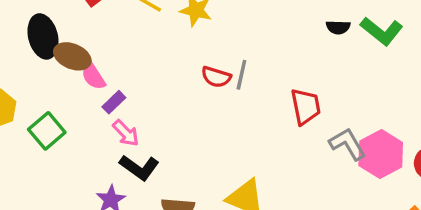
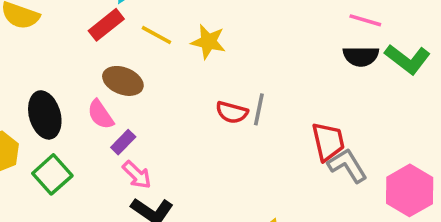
black semicircle: (338, 27) -> (361, 56), size x1.4
black ellipse: (43, 36) -> (45, 115), moved
brown ellipse: (72, 56) -> (123, 81), moved
gray L-shape: (348, 144) -> (347, 166), moved

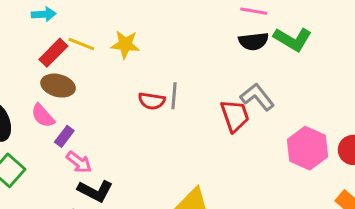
red rectangle: (106, 25) -> (53, 53), moved
gray L-shape: (347, 166) -> (257, 97), moved

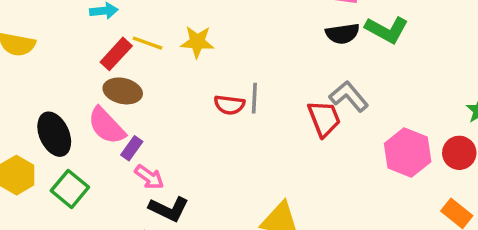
pink semicircle: (43, 116) -> (106, 126), size x1.4

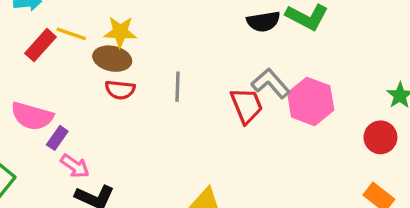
brown ellipse: (123, 91) -> (112, 59), moved
red semicircle: (229, 105) -> (120, 90), moved
pink semicircle: (106, 126) -> (32, 116), turned -30
pink hexagon: (408, 153) -> (311, 101), moved

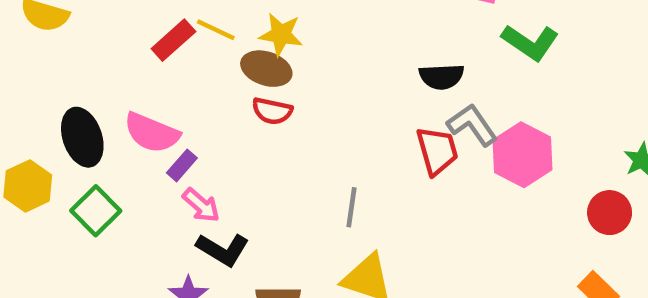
black semicircle: (263, 21) -> (442, 77), moved
gray line: (177, 87) -> (351, 207), moved

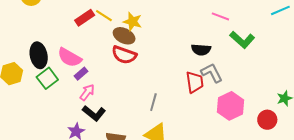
red semicircle: (272, 111) -> (124, 55), size x1.4
pink hexagon: (522, 155) -> (230, 106), moved
pink arrow: (201, 205) -> (87, 92), turned -102
green square: (96, 211) -> (47, 78), moved

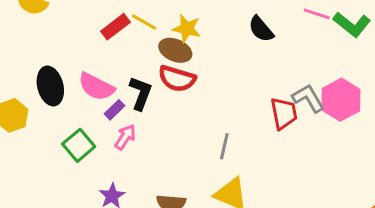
green L-shape: (242, 40) -> (352, 24), moved
black semicircle: (201, 50) -> (261, 29), moved, turned 48
green square: (47, 78) -> (79, 145), moved
pink hexagon: (230, 106) -> (341, 100), moved
black L-shape: (94, 113) -> (141, 93), moved, turned -105

